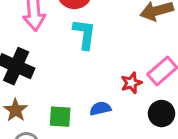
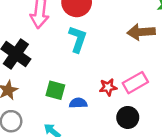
green square: (60, 117) -> (55, 90), moved

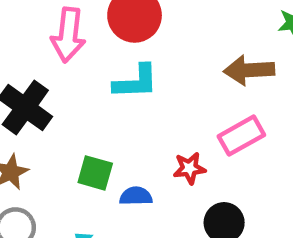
cyan L-shape: (78, 39) -> (136, 82), turned 68
pink rectangle: (135, 83) -> (241, 136), moved

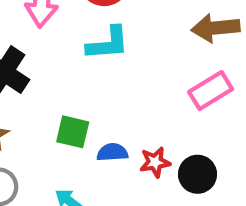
red star: (189, 168) -> (155, 162), moved

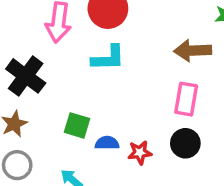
pink rectangle: (211, 91) -> (186, 99), turned -52
black circle: (198, 174) -> (185, 143), moved

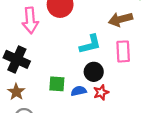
cyan L-shape: (108, 58) -> (90, 44), moved
black circle: (185, 143) -> (94, 72), moved

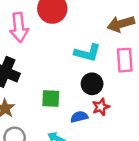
cyan L-shape: (90, 44) -> (87, 53), turned 30
blue semicircle: (79, 91) -> (79, 117), moved

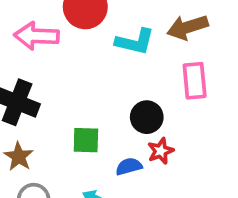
pink arrow: (19, 27) -> (36, 36), turned 100
cyan L-shape: (87, 53) -> (135, 42), moved

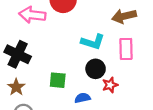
cyan L-shape: (135, 42) -> (93, 42), moved
red star: (161, 151) -> (110, 85), moved

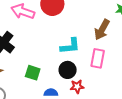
brown arrow: (124, 16) -> (102, 30), turned -60
cyan L-shape: (93, 42) -> (70, 46), turned -35

